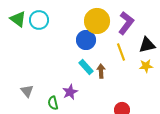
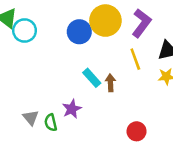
cyan circle: (39, 20) -> (25, 31), moved
blue circle: (86, 40) -> (79, 32), moved
gray triangle: (27, 91) -> (31, 118), moved

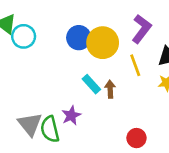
yellow circle: (105, 21) -> (103, 43), moved
gray triangle: (31, 118) -> (30, 124), size x1.5
green semicircle: (51, 123) -> (50, 129), size x1.5

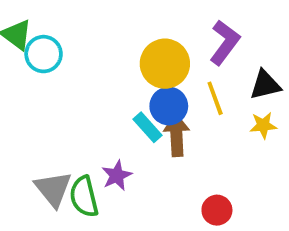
blue circle: (79, 38) -> (169, 106), moved
brown arrow: (110, 89) -> (176, 135), size x1.5

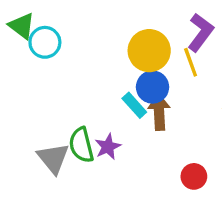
yellow line: (215, 98) -> (191, 62), moved
green semicircle: (84, 197) -> (81, 145), moved

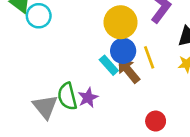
yellow line: (191, 62) -> (149, 57), moved
brown arrow: (159, 112) -> (128, 70), turned -36

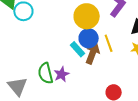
brown arrow: (128, 70) -> (93, 53), turned 60
gray triangle: (45, 107) -> (17, 86), moved

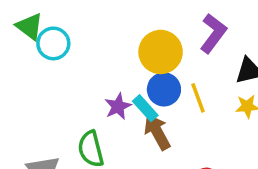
brown arrow: (93, 53) -> (157, 132), moved, turned -50
purple star: (61, 74) -> (118, 106), moved

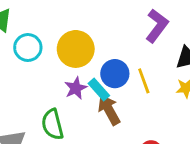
cyan circle: (53, 43) -> (28, 48), moved
yellow circle: (161, 52) -> (76, 49), moved

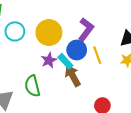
purple L-shape: (157, 26) -> (86, 29), moved

